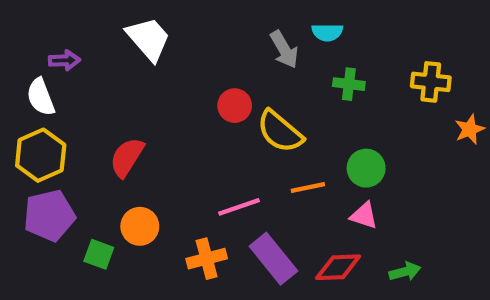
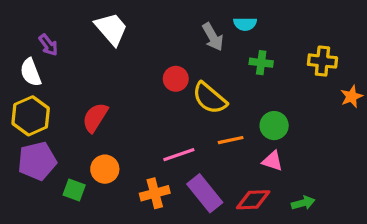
purple arrow: (64, 60) -> (48, 45), turned 55

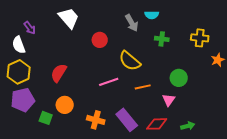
red circle: (176, 79) -> (100, 40), moved
green circle: (274, 126) -> (179, 78), moved
pink line: (179, 155) -> (109, 82), moved
pink triangle: (272, 161) -> (169, 100), turned 48
orange cross: (155, 193) -> (96, 120), turned 30

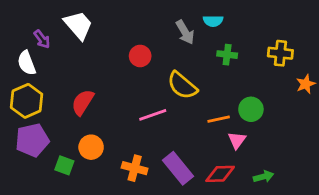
white trapezoid: (69, 18) -> (78, 25), moved
orange line: (143, 87) -> (219, 119), moved

